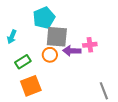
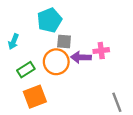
gray square: (57, 37) -> (64, 42), size x0.6
orange circle: (50, 55) -> (56, 62), size x1.5

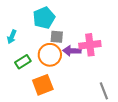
pink cross: (101, 51) -> (90, 45), size x1.5
orange square: (35, 97) -> (43, 85), moved

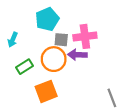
pink cross: (90, 45) -> (85, 36), moved

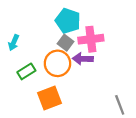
cyan pentagon: (47, 19) -> (68, 21), moved, turned -30
gray square: (61, 40) -> (66, 43), turned 32

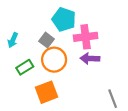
gray square: (66, 43) -> (46, 40), moved
purple arrow: (83, 59) -> (90, 59), moved

